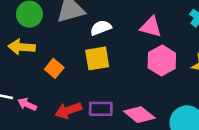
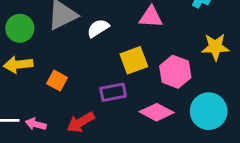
yellow square: (97, 58) -> (134, 60), moved
pink hexagon: (162, 61) -> (175, 72), moved
purple rectangle: (101, 109) -> (113, 92), moved

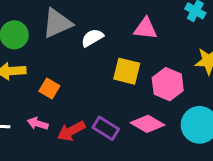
yellow square: (134, 60) -> (127, 71), turned 32
purple rectangle: (113, 92) -> (106, 128), moved, turned 40
pink arrow: (36, 124) -> (38, 124), moved

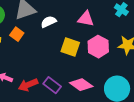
pink hexagon: (168, 84) -> (98, 47), moved
orange square: (49, 88) -> (17, 34), moved

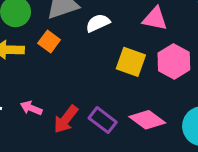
red arrow: (28, 85) -> (66, 119), turned -30

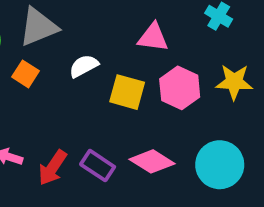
white semicircle: (98, 23) -> (84, 66), moved

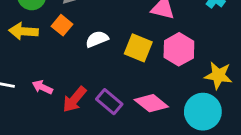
white semicircle: (84, 66) -> (97, 39), moved
yellow star: (234, 82) -> (218, 75), moved

